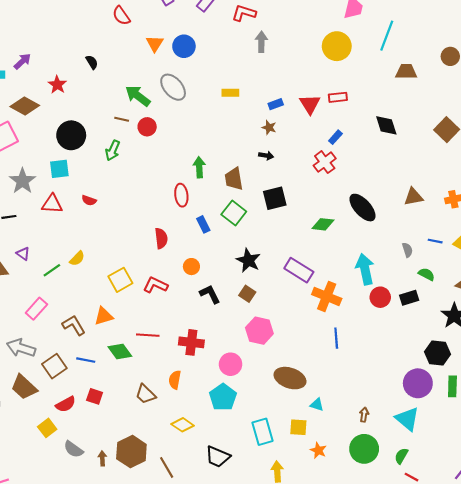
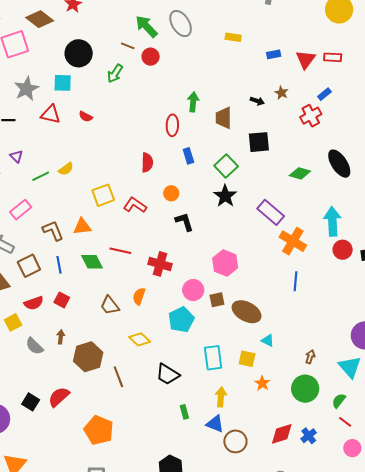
brown star: (269, 127) -> (281, 93), moved
green square: (234, 213) -> (226, 166), moved
brown square: (247, 294) -> (217, 300), moved, turned 35
blue line: (86, 360) -> (59, 265), turned 60
brown arrow: (102, 458) -> (61, 337), moved

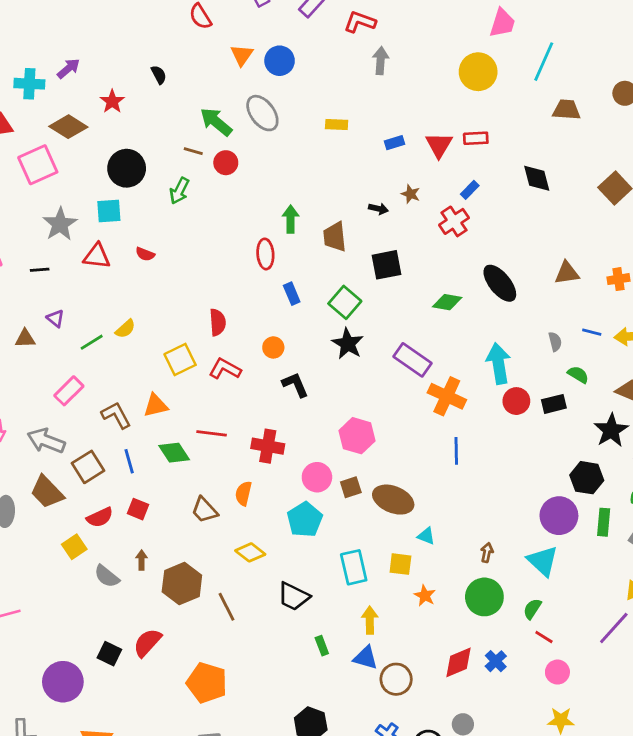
red semicircle: (147, 163) -> (218, 322), moved

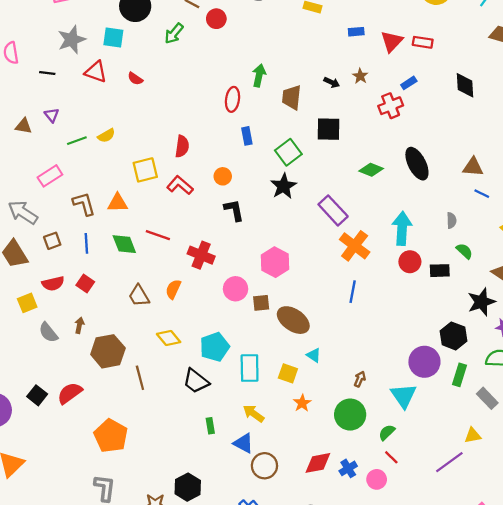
blue line: (592, 332) -> (482, 194), moved
brown square: (88, 467) -> (52, 241), size x0.7
cyan pentagon: (305, 520) -> (215, 347), moved
yellow arrow: (370, 620) -> (253, 413), turned -65
pink circle: (557, 672) -> (377, 479), moved

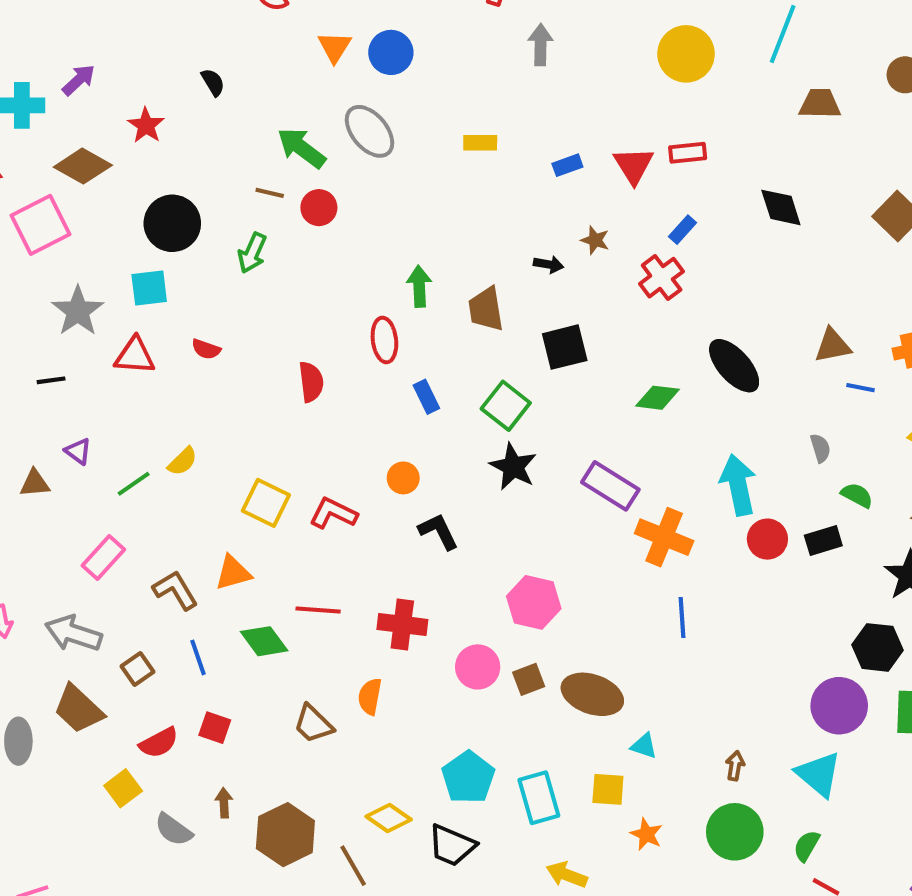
red semicircle: (182, 146) -> (311, 382), moved
yellow square: (145, 170) -> (266, 503), turned -35
yellow diamond: (169, 338) -> (389, 818), moved

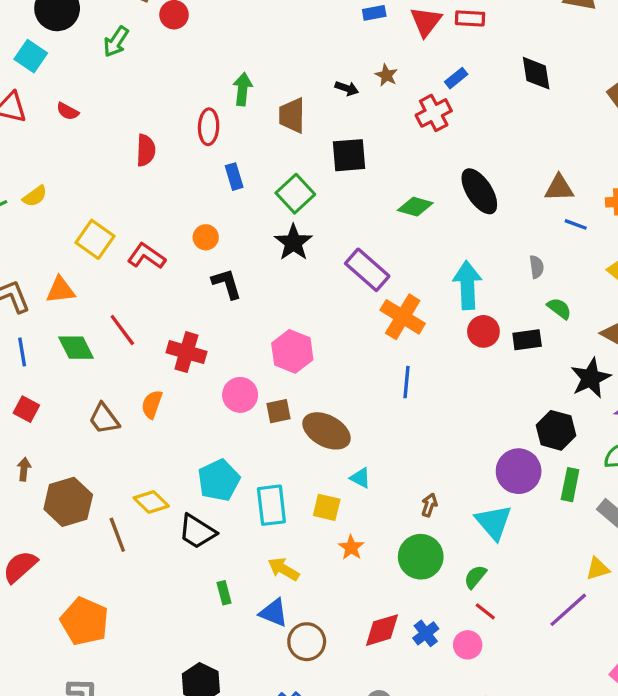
cyan square: (149, 288) -> (31, 56), turned 32
red line: (318, 610) -> (122, 330), turned 40

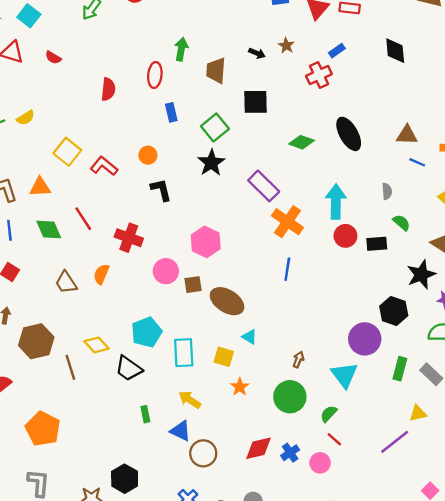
green rectangle: (570, 485) -> (400, 369), moved

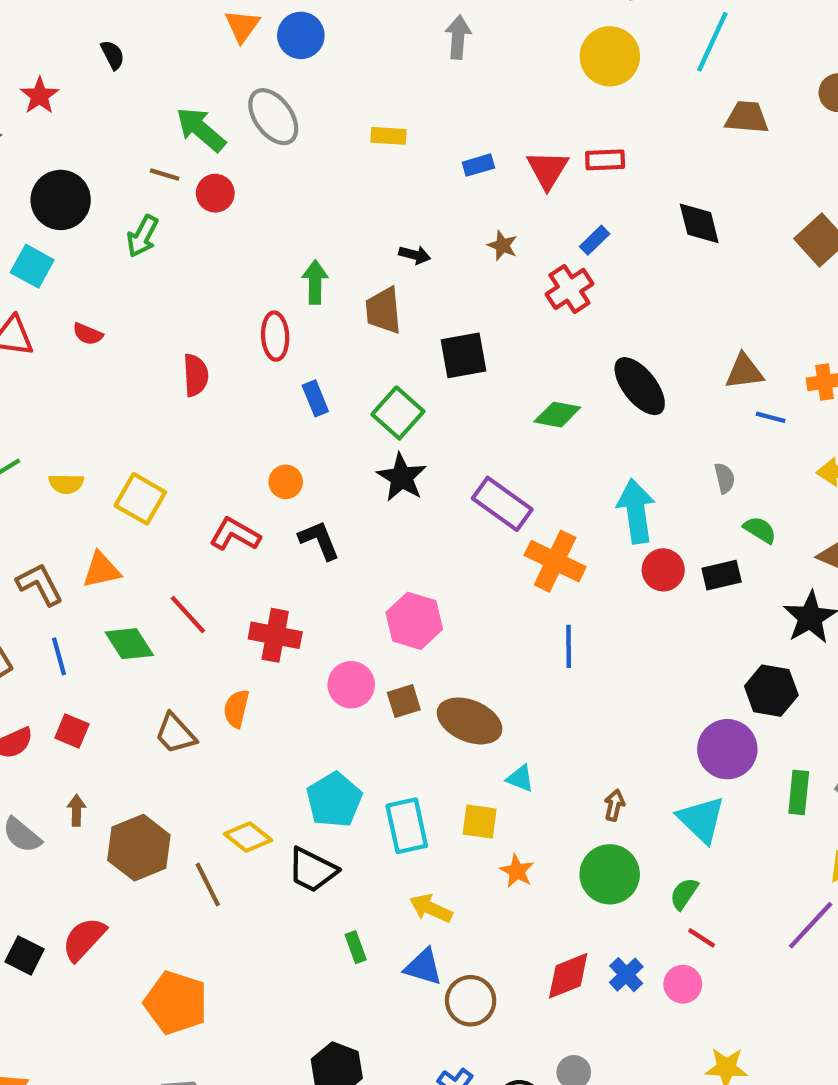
black arrow: (257, 53) -> (415, 255), moved
yellow semicircle: (26, 118) -> (66, 484), moved, turned 42
red L-shape: (104, 166) -> (235, 534), moved

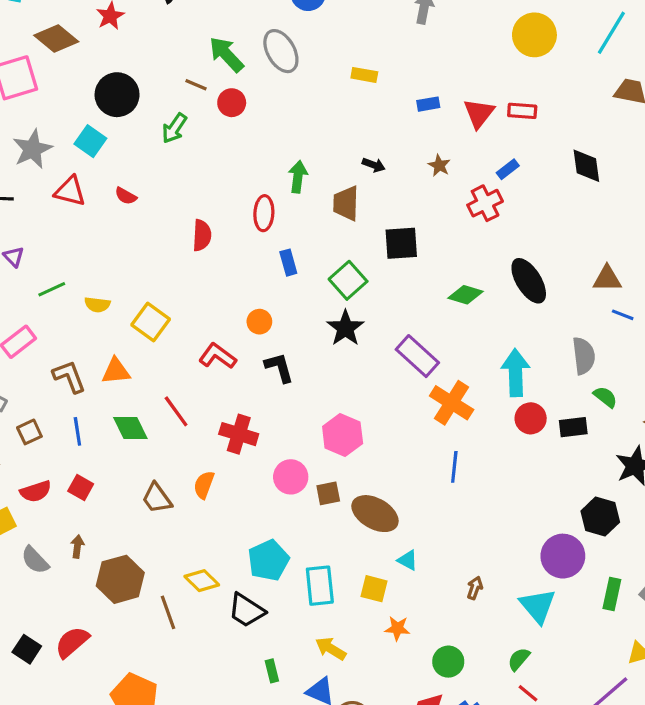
gray semicircle: (725, 478) -> (584, 356), size x1.6
orange star: (517, 871) -> (397, 628), turned -30
green circle: (610, 874) -> (448, 662), moved, size x0.7

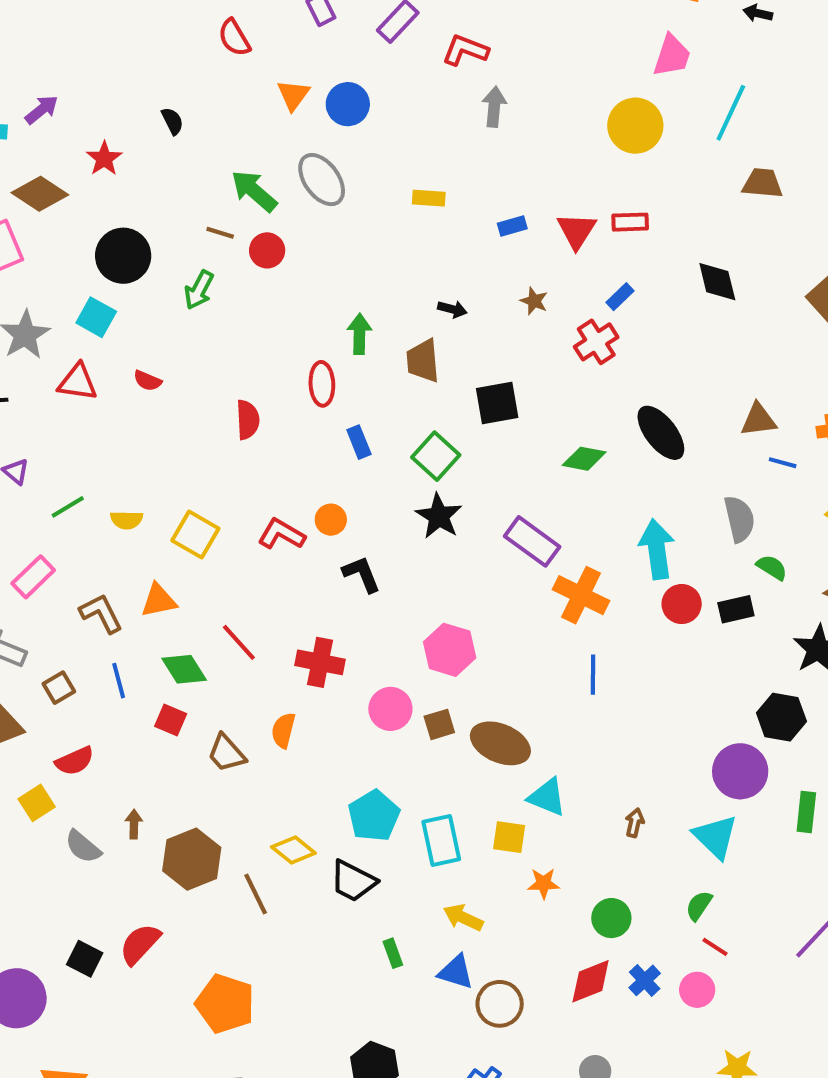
red L-shape: (218, 356) -> (281, 534), moved
red square: (81, 488) -> (171, 720), moved
cyan triangle: (408, 560) -> (547, 797), size x1.5

